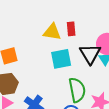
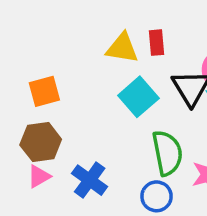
cyan square: (61, 59) -> (138, 97), turned -30

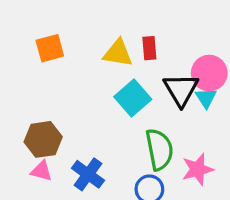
orange square: (44, 91) -> (50, 48), moved
pink triangle: (39, 176) -> (42, 171), turned 45

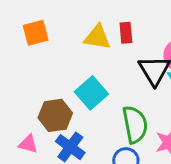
cyan square: (133, 98) -> (91, 93), moved
brown hexagon: (43, 139) -> (55, 115), moved

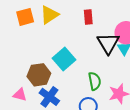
yellow triangle: (97, 37) -> (49, 15), moved, turned -42
green semicircle: (135, 125) -> (95, 81), size x0.7

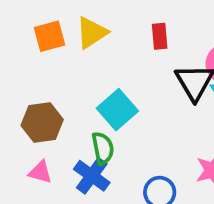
brown hexagon: (39, 75) -> (42, 123), moved
green semicircle: (95, 81) -> (103, 148), moved

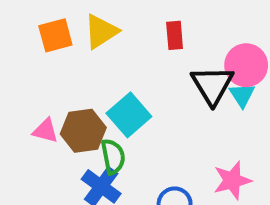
brown hexagon: (42, 123) -> (83, 131), moved
pink triangle: (40, 172) -> (46, 131), moved

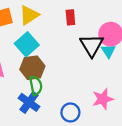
cyan square: (129, 115) -> (27, 44), moved
brown hexagon: (83, 131) -> (32, 68), moved

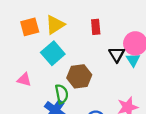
black triangle: (92, 45) -> (117, 54), size x0.7
brown hexagon: (32, 68) -> (79, 76), moved

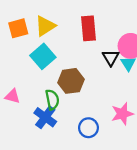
red rectangle: (96, 27) -> (88, 28), size x1.5
pink triangle: (24, 80) -> (12, 96), moved

